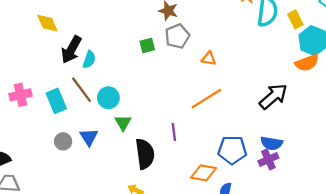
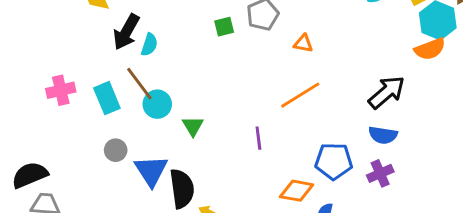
cyan circle: (108, 98) -> (157, 104), moved
blue triangle: (89, 137) -> (151, 171), moved, size x1.4
blue semicircle: (272, 143) -> (383, 135), moved
black semicircle: (145, 154) -> (182, 189), moved

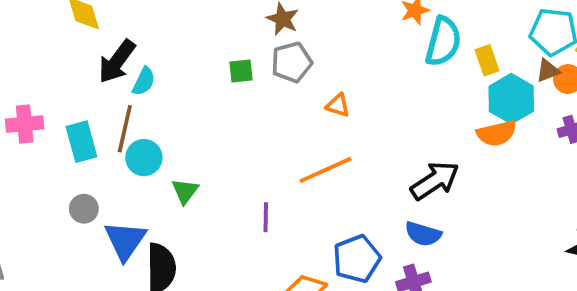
brown line: (139, 84) -> (125, 129), turned 42
blue pentagon: (334, 161) -> (357, 259), turned -30

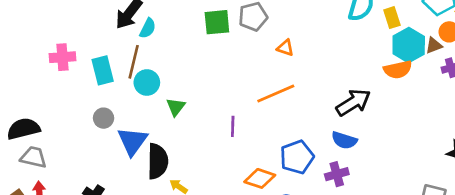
green square: (241, 71) -> (217, 22), size x1.5
brown triangle: (548, 71) -> (434, 45), moved

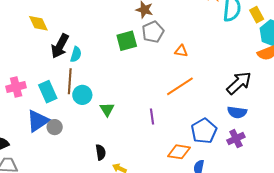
blue triangle: (132, 141) -> (38, 121), moved, turned 30
black semicircle: (158, 161) -> (101, 152), size x0.6

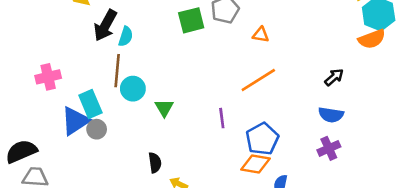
black arrow: (239, 83) -> (334, 77), size x0.6
cyan rectangle: (48, 92) -> (90, 104), moved
blue pentagon: (204, 131) -> (262, 139), moved

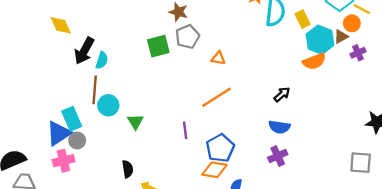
pink cross: (48, 77) -> (63, 161), moved

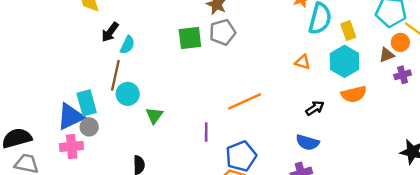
cyan hexagon: (320, 40) -> (344, 61), moved
black arrow: (84, 51) -> (110, 32), size x0.7
orange triangle: (218, 58) -> (303, 62), moved
orange semicircle: (314, 61) -> (354, 94), moved

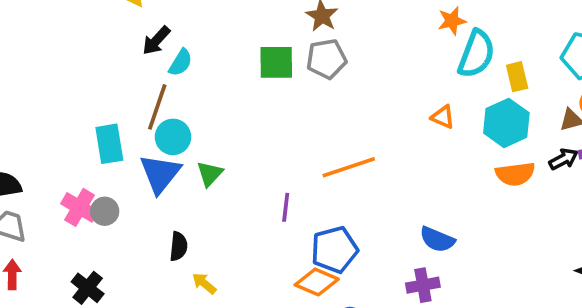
black arrow: (315, 108) -> (563, 159), moved
blue triangle: (70, 117) -> (160, 174), moved, turned -32
gray circle: (89, 127) -> (105, 211), moved
pink cross: (72, 146) -> (79, 207), turned 30

